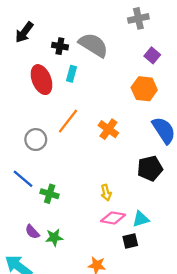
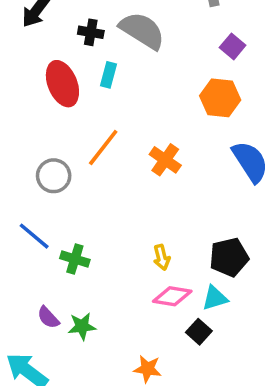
black pentagon: (150, 168) -> (229, 257), moved
black square: (130, 241) -> (199, 332), turned -35

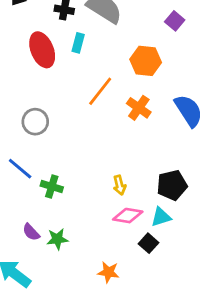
orange hexagon: (220, 98) -> (146, 61), moved
orange line: (103, 147) -> (100, 91), moved
orange cross: (165, 160) -> (139, 108), moved

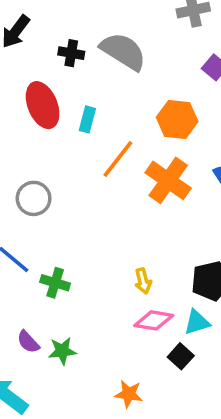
cyan rectangle: (78, 43) -> (87, 119), moved
orange cross: (139, 108) -> (168, 180), size x1.4

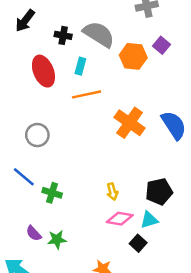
cyan rectangle: (87, 119) -> (80, 66), moved
orange hexagon: (177, 119) -> (133, 56), moved
orange line: (118, 159) -> (87, 94), moved, turned 40

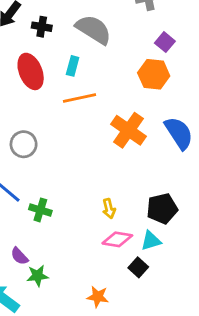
black cross: (63, 35) -> (42, 27), moved
orange hexagon: (133, 56) -> (154, 74), moved
green star: (57, 240) -> (38, 276), moved

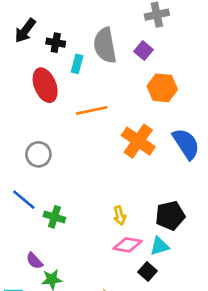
gray semicircle: (94, 30) -> (105, 45), turned -132
purple square: (165, 42) -> (144, 51), moved
cyan rectangle: (73, 66) -> (77, 64), moved

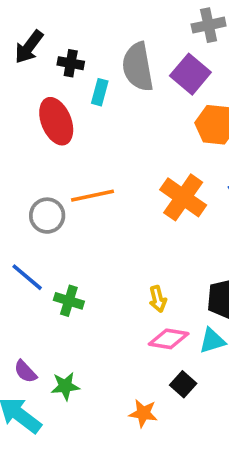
purple square: (144, 51) -> (190, 74), size x1.5
orange line: (92, 110) -> (92, 196), moved
purple semicircle: (34, 261) -> (25, 372), moved
black square: (148, 271) -> (183, 384), moved

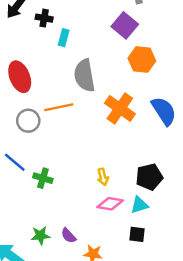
gray semicircle: (138, 67) -> (84, 75), moved
red ellipse: (56, 121) -> (20, 77), moved
purple semicircle: (25, 372) -> (69, 236), moved
black square: (183, 384) -> (137, 234), moved, turned -35

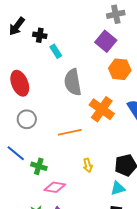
cyan rectangle: (64, 38) -> (56, 51), turned -48
orange line: (59, 107) -> (70, 132), moved
pink diamond: (110, 204) -> (55, 187), moved

